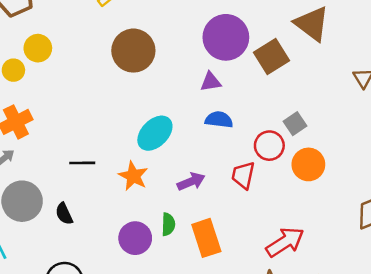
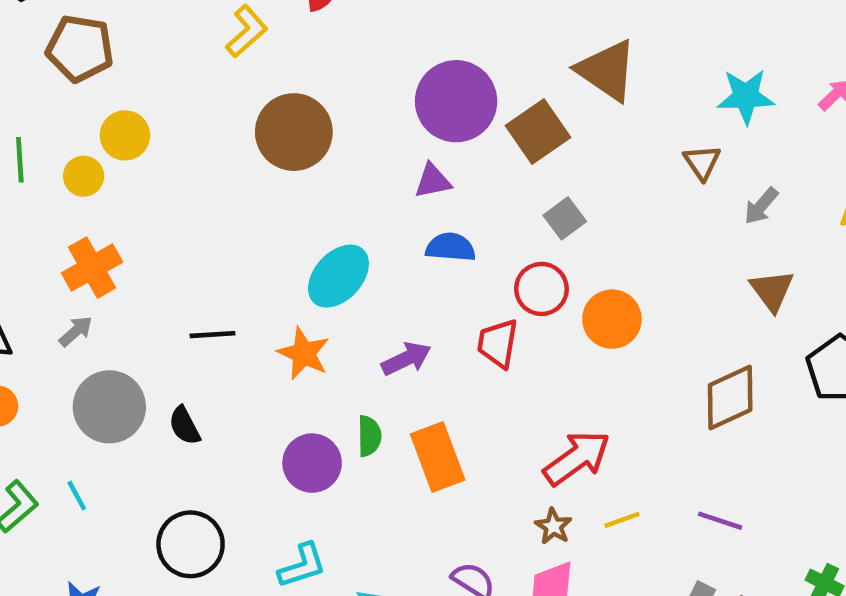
gray square: (295, 124) -> (565, 218), moved

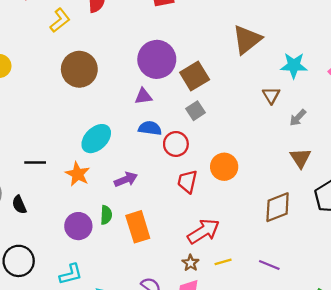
brown triangle: (607, 70) -> (247, 40), moved, turned 44
gray square: (565, 218) -> (195, 111), moved
red circle: (541, 289) -> (176, 144), moved
red trapezoid: (498, 343) -> (187, 182), moved

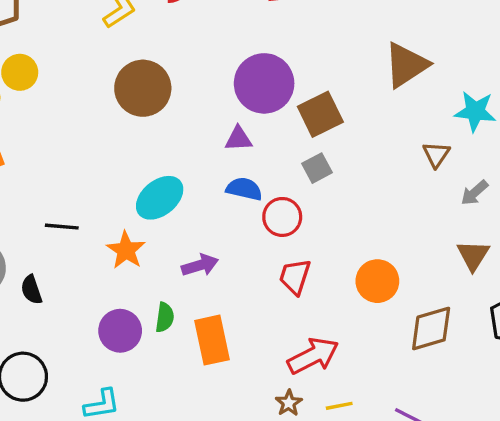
orange circle: (224, 167) -> (377, 281), moved

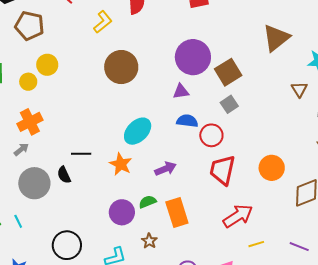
red trapezoid: (295, 277) -> (222, 170), size x1.4
black semicircle: (31, 290) -> (64, 175), moved
green semicircle: (165, 317) -> (148, 202), turned -114
brown star: (289, 403) -> (149, 241), moved

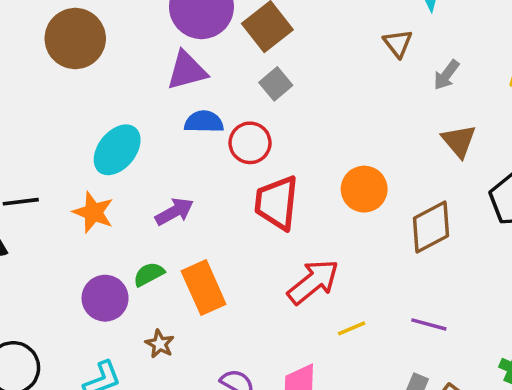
purple triangle: (181, 91) -> (187, 70), size x1.4

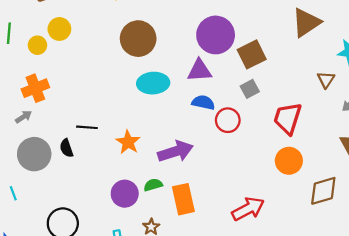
cyan ellipse: (117, 150) -> (153, 83), moved, turned 36
red trapezoid: (277, 203) -> (288, 118), moved
purple arrow: (174, 212) -> (175, 151), size x1.5

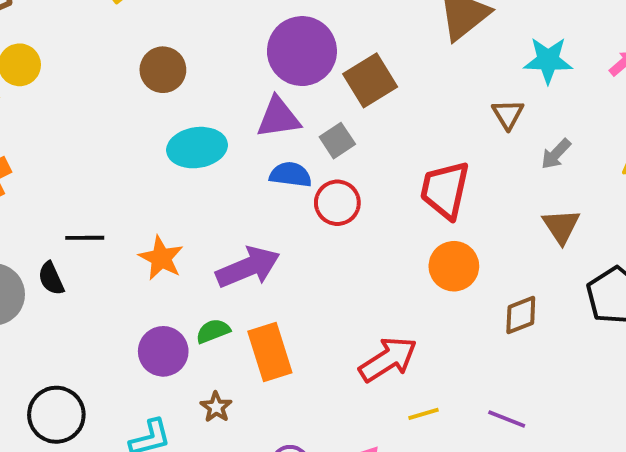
brown circle: (138, 39) -> (163, 70), size x0.7
gray square: (250, 89) -> (337, 141), moved
brown diamond: (323, 191) -> (521, 315), size x0.7

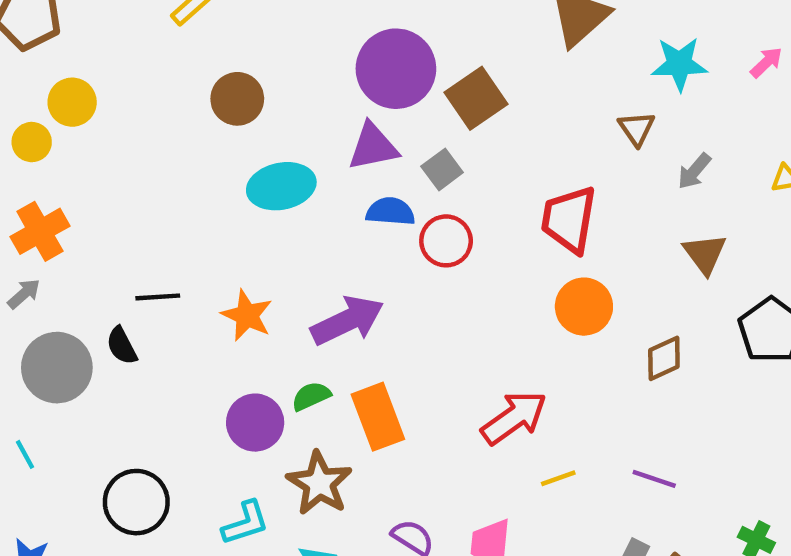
brown star: (216, 407) -> (319, 483), size x1.8

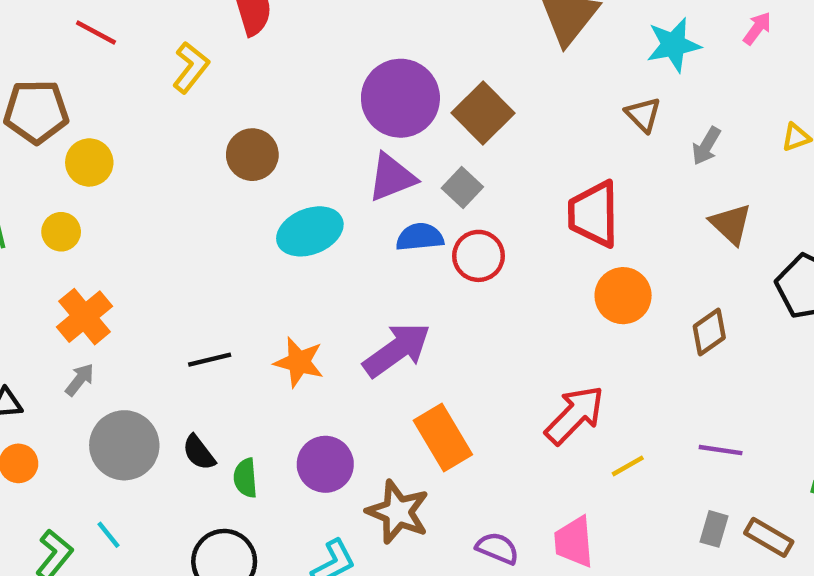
yellow circle: (72, 102) -> (89, 162), moved
black semicircle: (122, 346) -> (199, 453), moved
green semicircle: (311, 396) -> (245, 478), moved, turned -60

